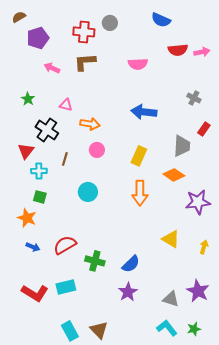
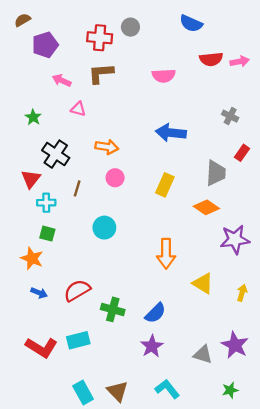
pink triangle: (66, 105) -> (78, 109), moved
orange arrow: (140, 193) -> (166, 254), moved
cyan L-shape: (167, 328) -> (167, 389), moved

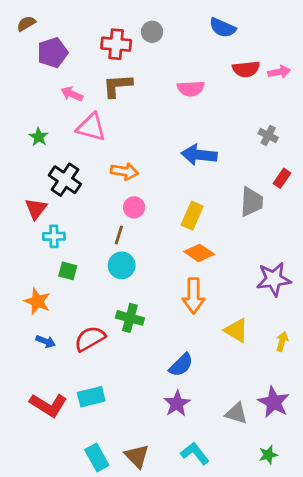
pink triangle: (78, 109) -> (91, 127), size x1.6
brown line: (77, 188) -> (119, 235), moved
orange diamond: (206, 207) -> (199, 253), moved
green square: (47, 234) -> (68, 271), moved
green cross: (113, 309) -> (130, 318), moved

